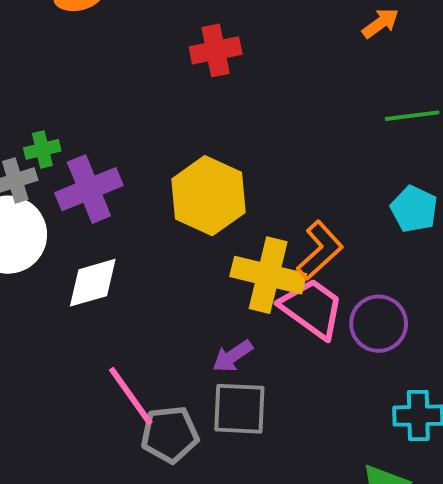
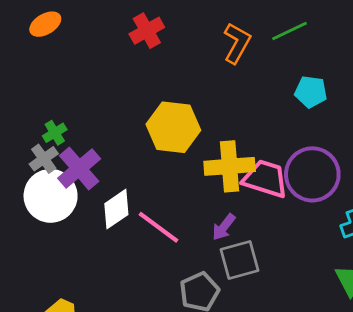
purple cross: (89, 189) -> (79, 168), moved
orange L-shape: (320, 250) -> (237, 43), moved
purple circle: (379, 324) -> (312, 174), size x1.4
pink line: (131, 396) -> (159, 227), moved

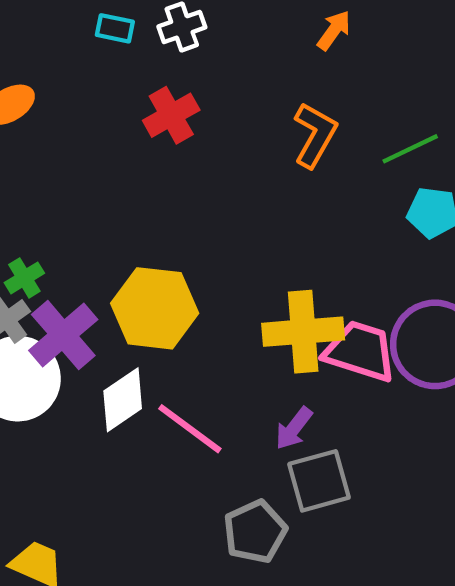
green line: (290, 31) -> (410, 149), moved
yellow hexagon: (173, 127) -> (155, 308), moved

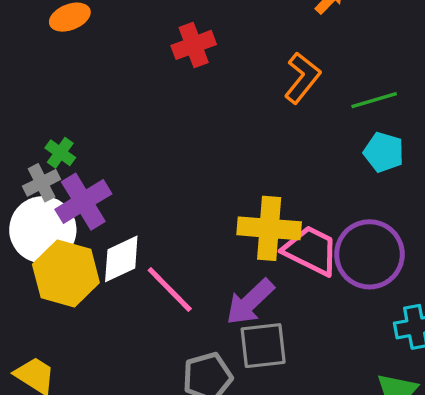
green cross: (24, 278) -> (60, 153), turned -32
yellow hexagon: (155, 308) -> (66, 273), moved
purple arrow: (294, 428) -> (250, 302), size x1.5

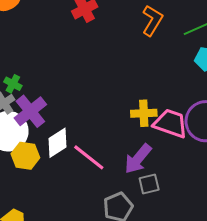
yellow cross: (269, 228) -> (144, 113), size x0.7
yellow hexagon: (66, 273) -> (25, 156), size x0.7
gray square: (263, 346) -> (149, 184), size x0.7

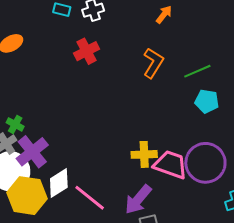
yellow hexagon: (25, 156) -> (27, 196), size x1.4

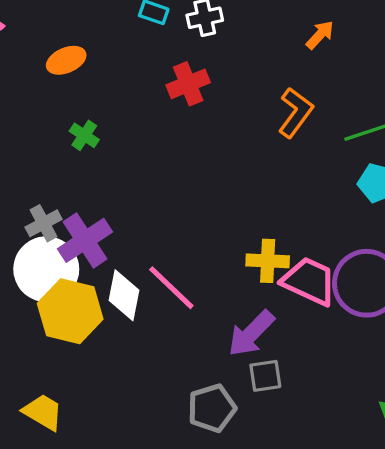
green cross: (15, 124) -> (84, 135), moved
white diamond: (59, 183) -> (124, 295), turned -52
pink line: (90, 198) -> (171, 288), moved

